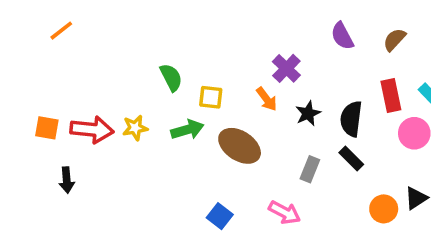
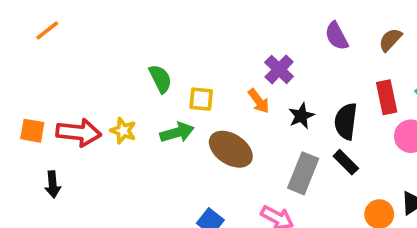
yellow star: (135, 128) -> (123, 131), turned 30
gray rectangle: (310, 169) -> (303, 173), size x1.5

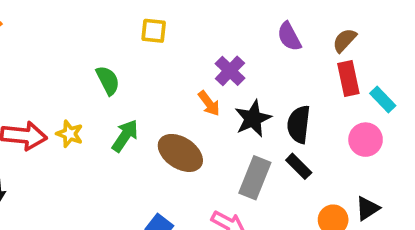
red rectangle: (387, 97) -> (348, 78), moved
yellow square: (201, 99) -> (154, 31), moved
black star: (301, 116) -> (253, 119), size x1.4
green arrow: (177, 133) -> (125, 136), turned -40

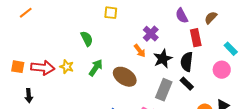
red rectangle: (348, 78) -> (196, 38), moved

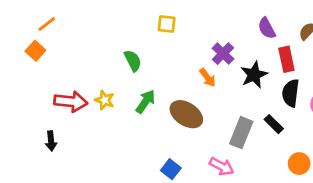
black star: (163, 59) -> (254, 75), moved
black semicircle: (187, 62) -> (291, 93), moved
orange square: (18, 67) -> (35, 51), moved, turned 32

